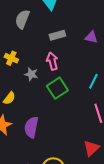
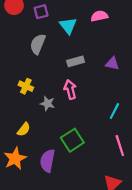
green square: (57, 88) -> (72, 140), moved

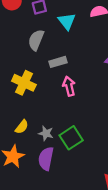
gray rectangle: (76, 61) -> (58, 62), moved
yellow cross: (26, 86) -> (24, 83), size x1.5
gray star: (48, 103) -> (46, 133), moved

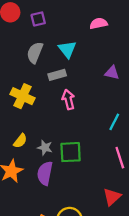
cyan triangle: (67, 21) -> (67, 49), moved
green square: (71, 138) -> (71, 152), turned 30

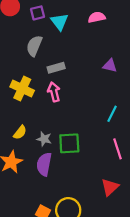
cyan triangle: (67, 49) -> (59, 22), moved
pink arrow: (68, 100) -> (54, 92), moved

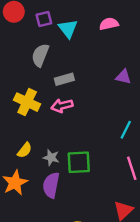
pink arrow: (54, 92) -> (62, 106), turned -90

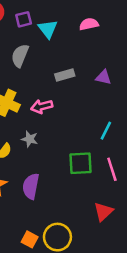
gray rectangle: (64, 79) -> (65, 75), moved
gray star: (51, 157) -> (30, 139), moved
green square: (79, 162) -> (80, 163), moved

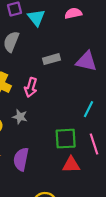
purple triangle: (103, 77) -> (86, 61), size x1.5
pink arrow: (42, 106) -> (31, 87), turned -60
red triangle: (103, 212) -> (71, 165), moved, turned 42

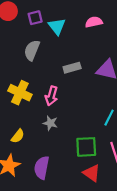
gray star: (20, 117) -> (50, 123), moved
red triangle: (71, 165) -> (92, 173), turned 36

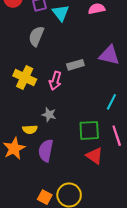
gray rectangle: (72, 68) -> (75, 65), moved
gray star: (50, 123) -> (49, 115), moved
yellow semicircle: (18, 136) -> (30, 129), moved, turned 48

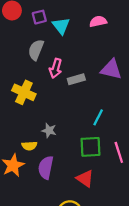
pink arrow: (55, 81) -> (56, 68), moved
cyan line: (111, 102) -> (98, 117), moved
red triangle: (94, 156) -> (85, 178), moved

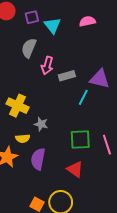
purple triangle: (111, 69) -> (100, 79), moved
yellow cross: (24, 92) -> (17, 106), moved
cyan line: (98, 117) -> (83, 97), moved

